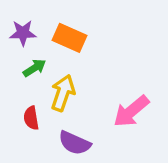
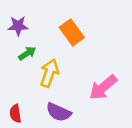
orange rectangle: (70, 38) -> (72, 32), moved, turned 30
red semicircle: (31, 118) -> (15, 114), moved

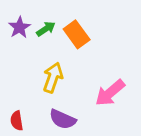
purple star: (18, 26) -> (19, 27), turned -30
green arrow: (27, 53) -> (46, 29), moved

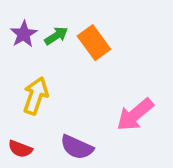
yellow arrow: (53, 78) -> (36, 96), moved
red semicircle: (17, 121) -> (20, 149), turned -60

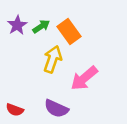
yellow arrow: (36, 96) -> (53, 59), moved
pink arrow: (135, 115) -> (84, 78), moved

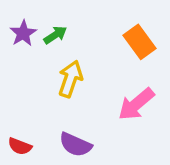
orange rectangle: (69, 32) -> (140, 42), moved
pink arrow: (84, 78) -> (136, 104), moved

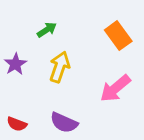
purple star: (23, 33) -> (15, 64), moved

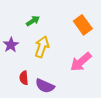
red semicircle: (17, 124) -> (24, 78), moved, turned 64

